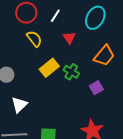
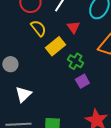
yellow rectangle: (49, 68) -> (55, 46), moved
purple square: (96, 88) -> (82, 81), moved

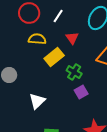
yellow semicircle: (38, 28) -> (37, 39), turned -48
white triangle: (23, 94) -> (37, 101), moved

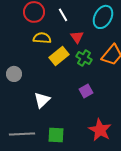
white line: (58, 16) -> (63, 15), turned -64
green cross: (74, 72) -> (84, 58), moved

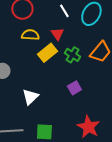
white line: (63, 15) -> (64, 11), moved
red triangle: (77, 37) -> (57, 34), moved

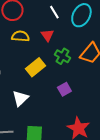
yellow rectangle: (47, 53) -> (35, 67), moved

